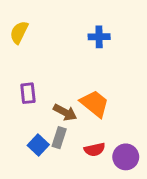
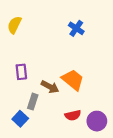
blue cross: (99, 37) -> (76, 28), turned 35
gray rectangle: (59, 138) -> (33, 102), moved
blue square: (38, 145) -> (20, 119), moved

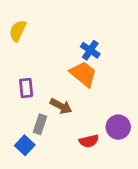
blue cross: (76, 28) -> (90, 50), moved
orange trapezoid: (73, 80) -> (83, 74), moved
purple circle: (97, 121) -> (118, 127), moved

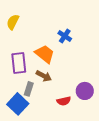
orange trapezoid: (83, 74) -> (45, 54), moved
purple rectangle: (26, 88) -> (19, 63), size x1.5
blue square: (25, 145) -> (18, 104), size x1.5

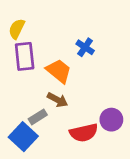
purple rectangle: (19, 63) -> (25, 56), moved
gray rectangle: (29, 89) -> (38, 117), turned 40
red semicircle: (64, 101) -> (84, 133), size x1.5

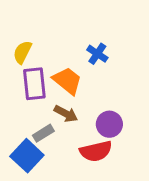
yellow semicircle: (17, 29) -> (22, 52), moved
purple rectangle: (25, 56) -> (34, 84), moved
purple circle: (111, 120) -> (109, 124), moved

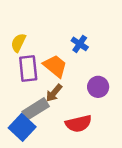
brown arrow: (66, 114) -> (54, 93), turned 102
purple circle: (109, 124) -> (98, 87), moved
gray rectangle: (43, 133) -> (36, 109), size x1.5

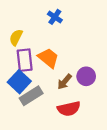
blue cross: (80, 44) -> (55, 17), moved
brown arrow: (54, 93) -> (65, 82), moved
blue square: (22, 127) -> (19, 82), moved

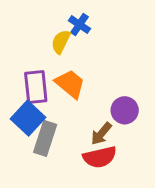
yellow semicircle: (16, 37) -> (61, 42), moved
brown arrow: (65, 82) -> (101, 134), moved
gray rectangle: (31, 96) -> (45, 138), turned -40

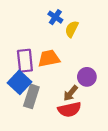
yellow semicircle: (61, 42) -> (72, 29), moved
orange trapezoid: (70, 84) -> (49, 58), turned -50

